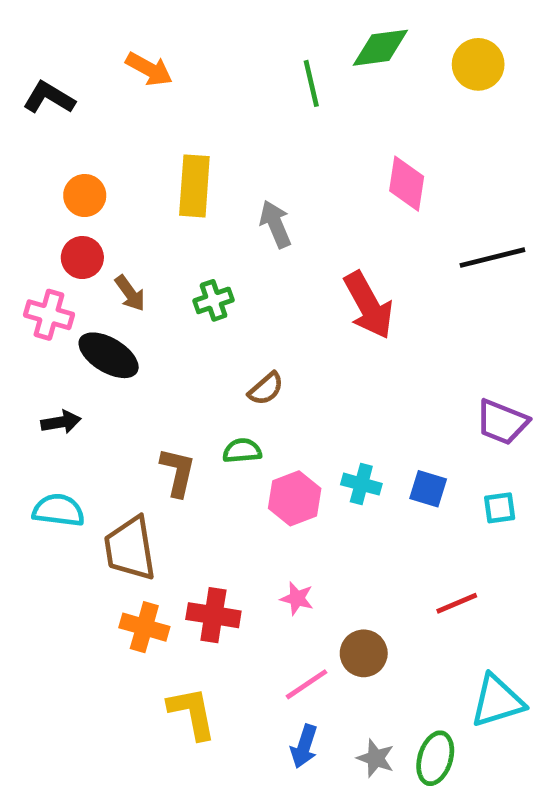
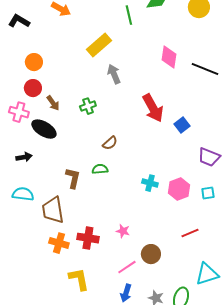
yellow rectangle: (194, 186) -> (99, 45), moved, turned 45
black line: (492, 258) -> (205, 69), moved, turned 36
blue square: (428, 489) -> (182, 125), moved, turned 35
pink hexagon: (295, 498) -> (179, 189), moved

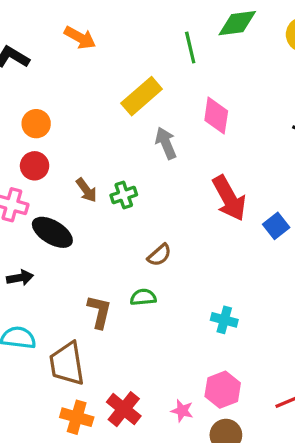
pink diamond: (169, 57) -> (216, 116), moved
brown arrow: (53, 103) -> (86, 190), moved
pink hexagon: (179, 189) -> (223, 390), moved
pink star: (123, 231) -> (182, 411), moved
red cross: (88, 238) -> (124, 409), turned 30

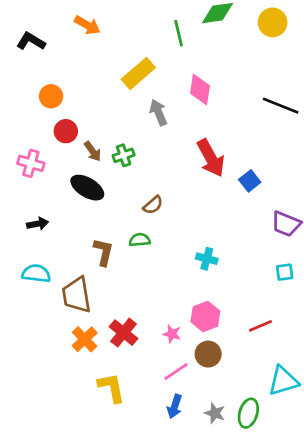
red circle: (35, 166) -> (66, 131), moved
black ellipse: (52, 232) -> (87, 188), moved
orange cross: (77, 417) -> (85, 339), turned 30

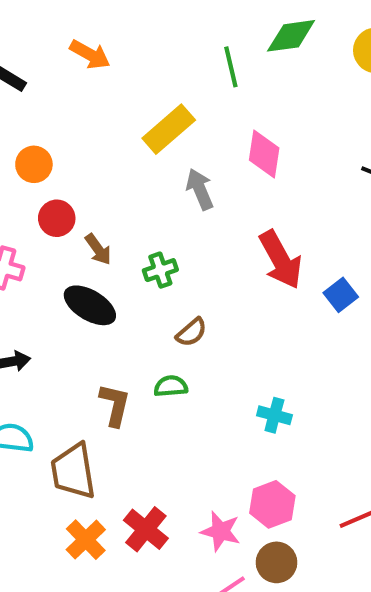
green cross: (124, 155) -> (160, 270), moved
pink star: (172, 334) -> (221, 531), size x1.4

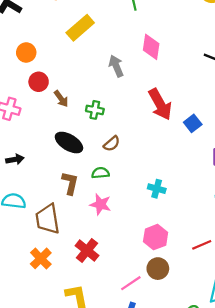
yellow rectangle: (169, 129) -> (80, 28), moved
green cross: (160, 270) -> (95, 110), turned 30
black ellipse: (90, 305) -> (69, 143), moved
pink star: (221, 531) -> (100, 204), moved
orange cross: (86, 540) -> (41, 258), moved

